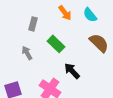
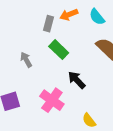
orange arrow: (65, 13) -> (69, 15), turned 105
gray rectangle: (33, 24) -> (49, 24), moved

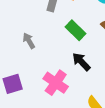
green rectangle: (59, 50) -> (75, 30), moved

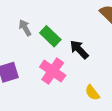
green rectangle: (75, 30) -> (50, 36), moved

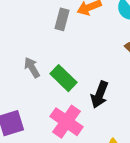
black arrow: (79, 49) -> (100, 95), turned -115

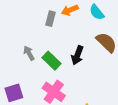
black arrow: (100, 95) -> (77, 55), moved

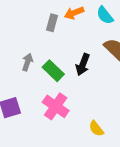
gray arrow: (29, 53) -> (27, 62), turned 48

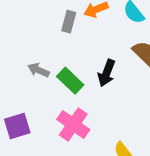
gray arrow: (27, 62) -> (38, 70), turned -84

